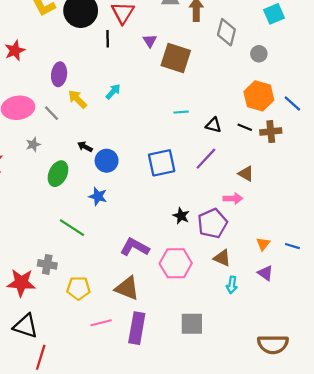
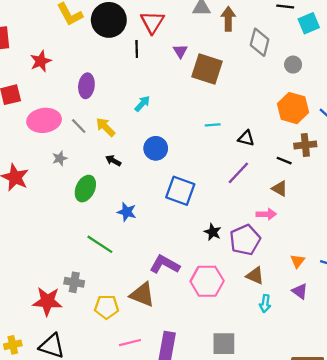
yellow arrow: (77, 99) -> (105, 127), moved
black line: (245, 127) -> (284, 161), moved
blue circle: (107, 161) -> (156, 148), moved
blue square: (162, 163) -> (180, 191), moved, turned 32
brown triangle: (127, 288) -> (142, 295), moved

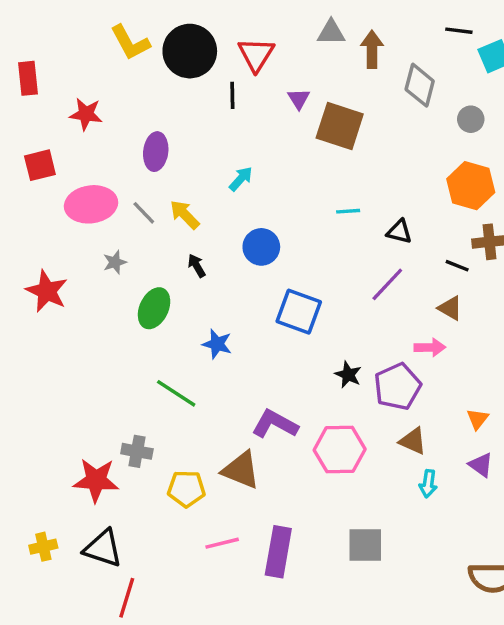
red star: (41, 61) -> (86, 114), turned 30
black arrow: (113, 161) -> (197, 266), turned 32

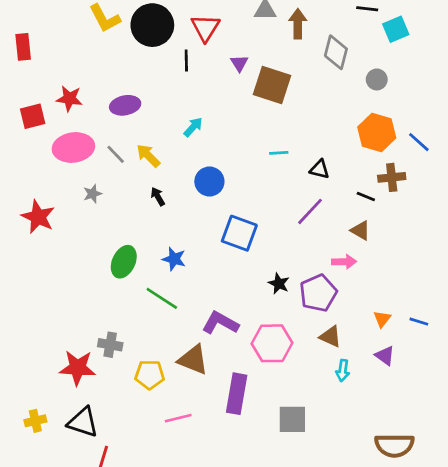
red star: (86, 114) -> (69, 99), moved
purple ellipse: (156, 152) -> (125, 105), turned 72
green ellipse: (154, 308) -> (124, 262), moved
green line: (176, 393) -> (162, 298), moved
purple rectangle: (278, 552) -> (237, 394), moved

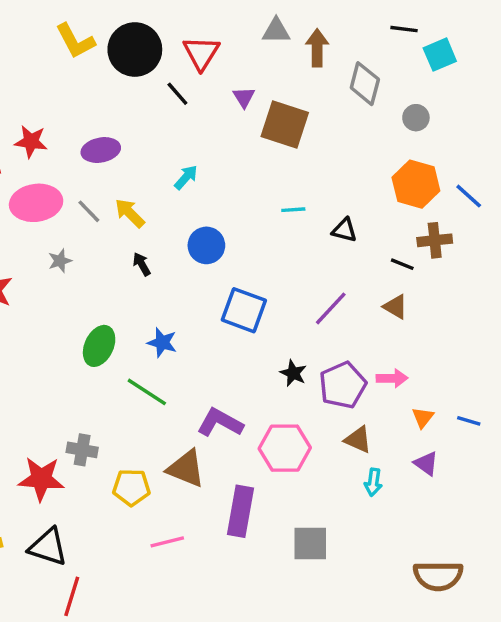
black line: (186, 60) -> (177, 94), turned -40
purple line: (310, 211) -> (331, 308), moved
pink arrow: (344, 262) -> (392, 378), moved

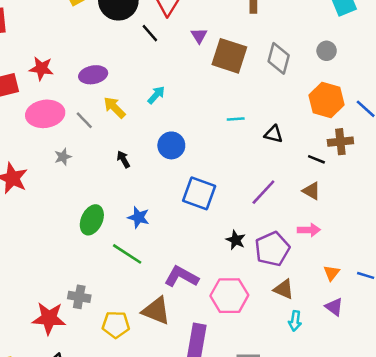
gray diamond: (365, 84) -> (279, 58), moved
yellow arrow: (130, 213) -> (115, 108), moved
pink arrow: (392, 378) -> (309, 230), moved

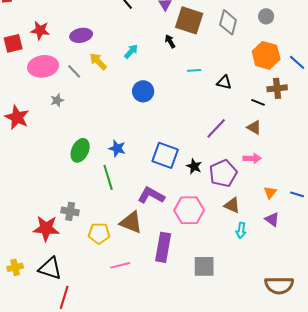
black arrow: (123, 159) -> (170, 41), moved
blue square: (199, 193) -> (165, 155), moved
green line: (127, 254) -> (108, 177), turned 40

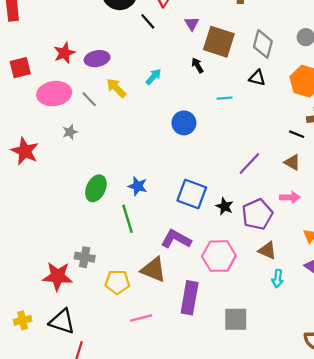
red star: (40, 30) -> (64, 53), moved, turned -30
black triangle: (224, 82) -> (257, 78), moved
blue circle: (143, 91) -> (184, 123), moved

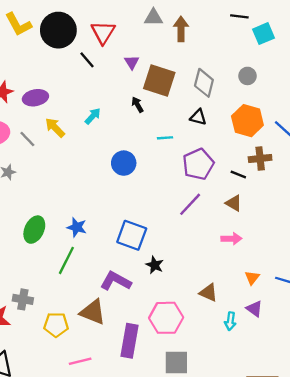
black star: (225, 206) -> (155, 265), moved
purple pentagon: (257, 214) -> (198, 164), moved
green line: (128, 219) -> (66, 260), turned 44
pink hexagon: (219, 256) -> (166, 318), moved
cyan arrow: (278, 279) -> (230, 321), moved

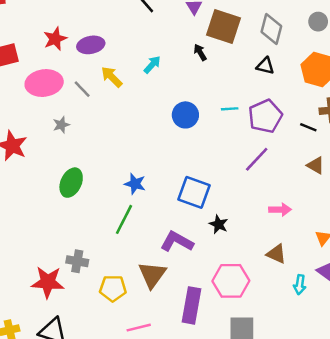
cyan line: (165, 138) -> (230, 109), moved
brown triangle: (234, 203) -> (316, 165), moved
green ellipse: (34, 230) -> (71, 183), moved
pink arrow: (231, 239) -> (280, 210), moved
brown triangle: (93, 312) -> (152, 275), turned 44

